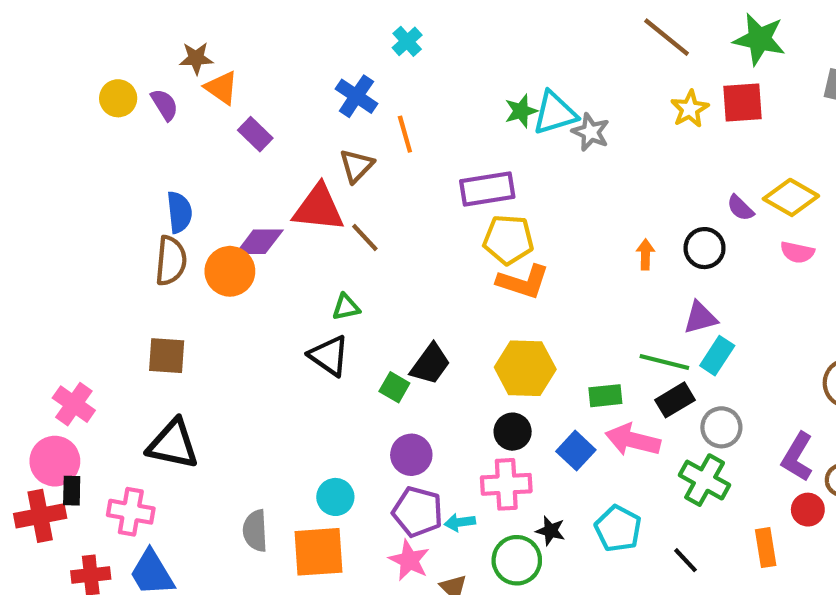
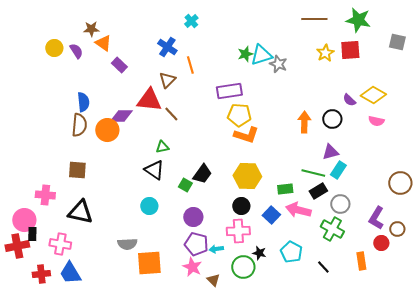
brown line: (667, 37) -> (314, 19), turned -40
orange arrow: (645, 254) -> (304, 122), size x1.5
pink cross: (74, 404) -> (45, 195), moved, turned -30
cyan circle: (335, 497) -> (149, 206), moved
gray semicircle: (255, 531) -> (127, 244), moved, turned -90

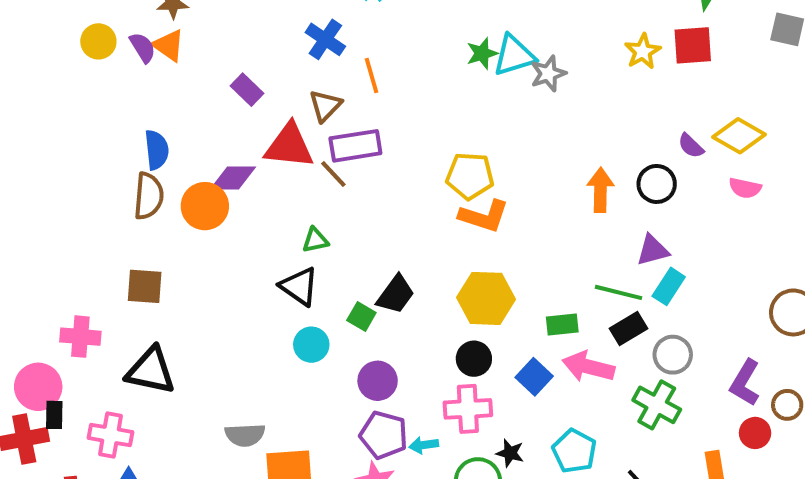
orange triangle: (103, 43) -> (169, 45), moved
gray star: (278, 64) -> (548, 74), turned 30
purple rectangle: (119, 65) -> (247, 90), moved
purple rectangle: (229, 91) -> (355, 146), moved
cyan circle: (149, 206) -> (311, 345), moved

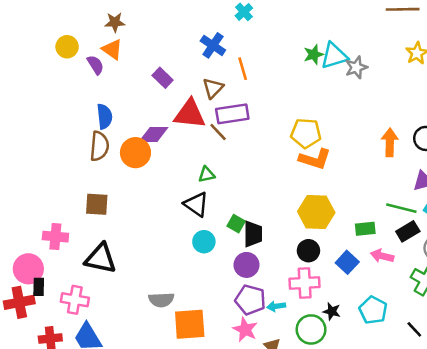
purple semicircle: (143, 47) -> (95, 65), moved
black trapezoid: (396, 294) -> (253, 234), moved, turned -36
pink arrow: (588, 367) -> (382, 256), size x0.7

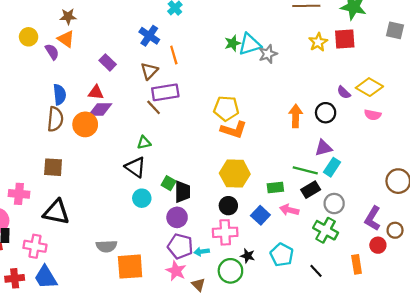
red triangle: (190, 114) -> (96, 92), moved, size x0.6

